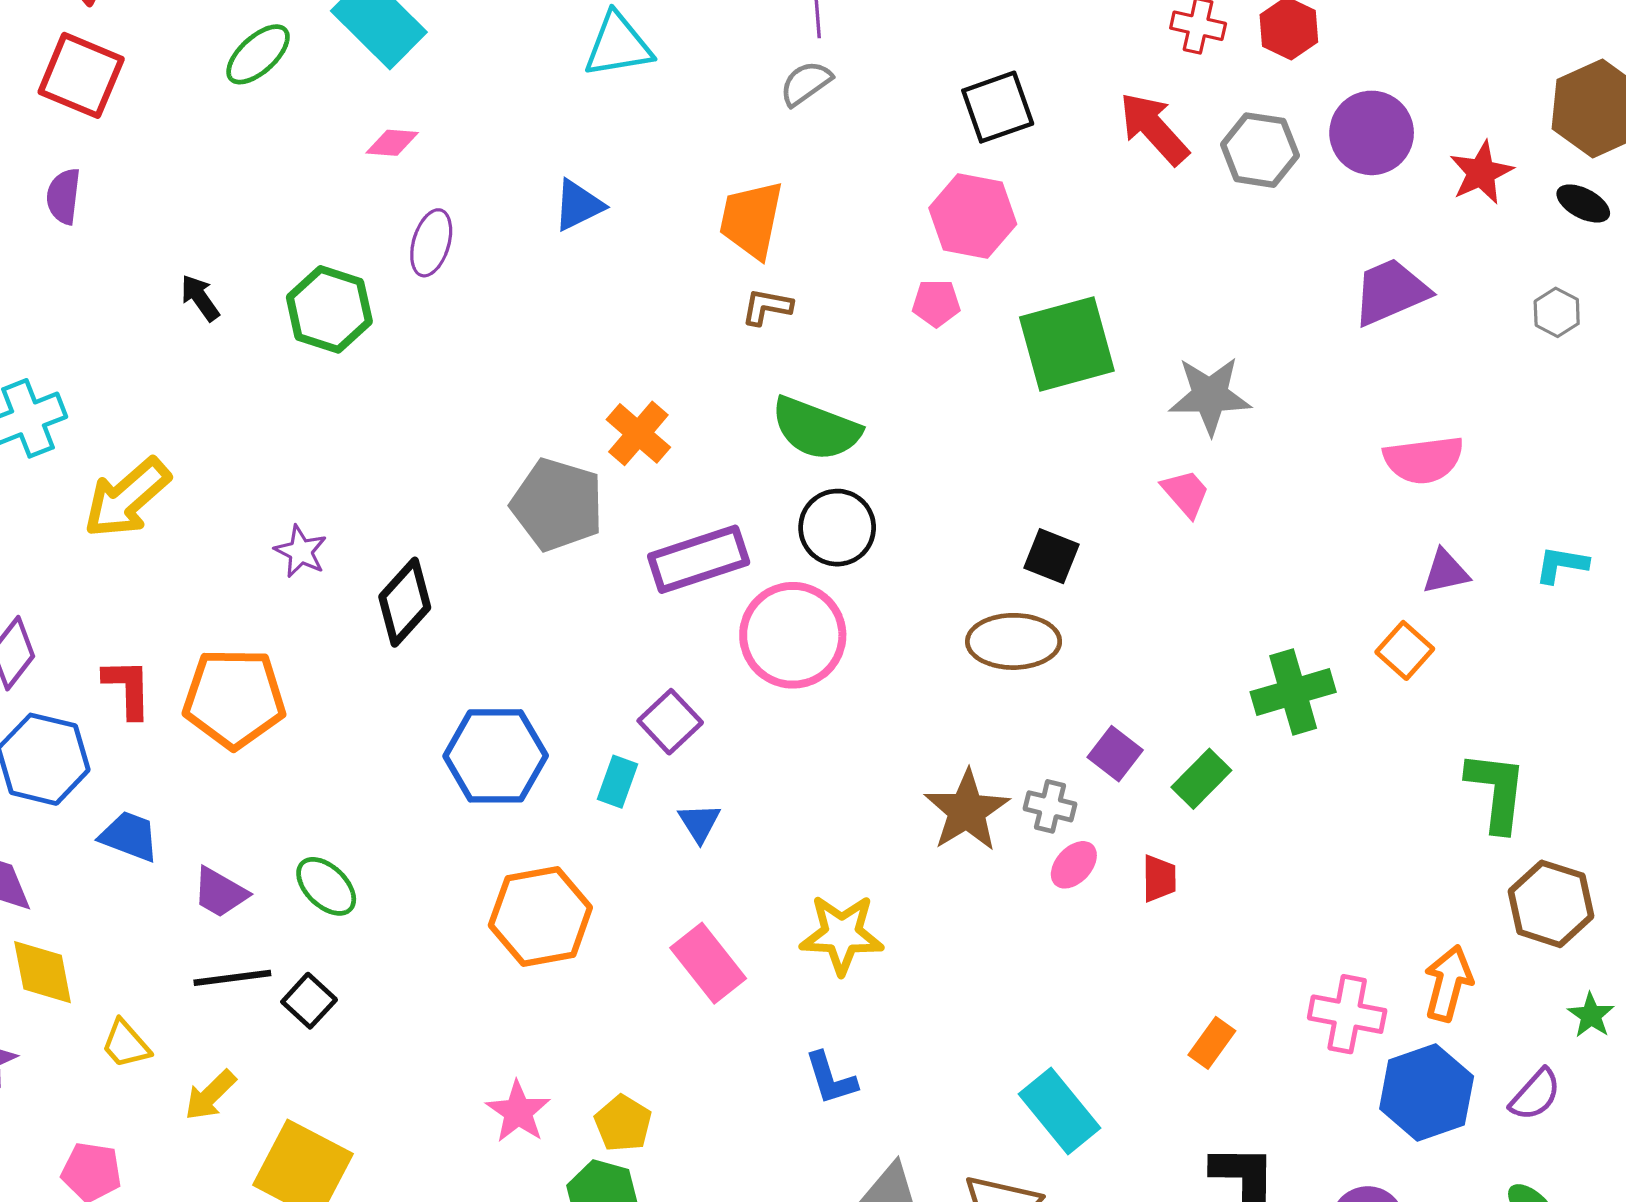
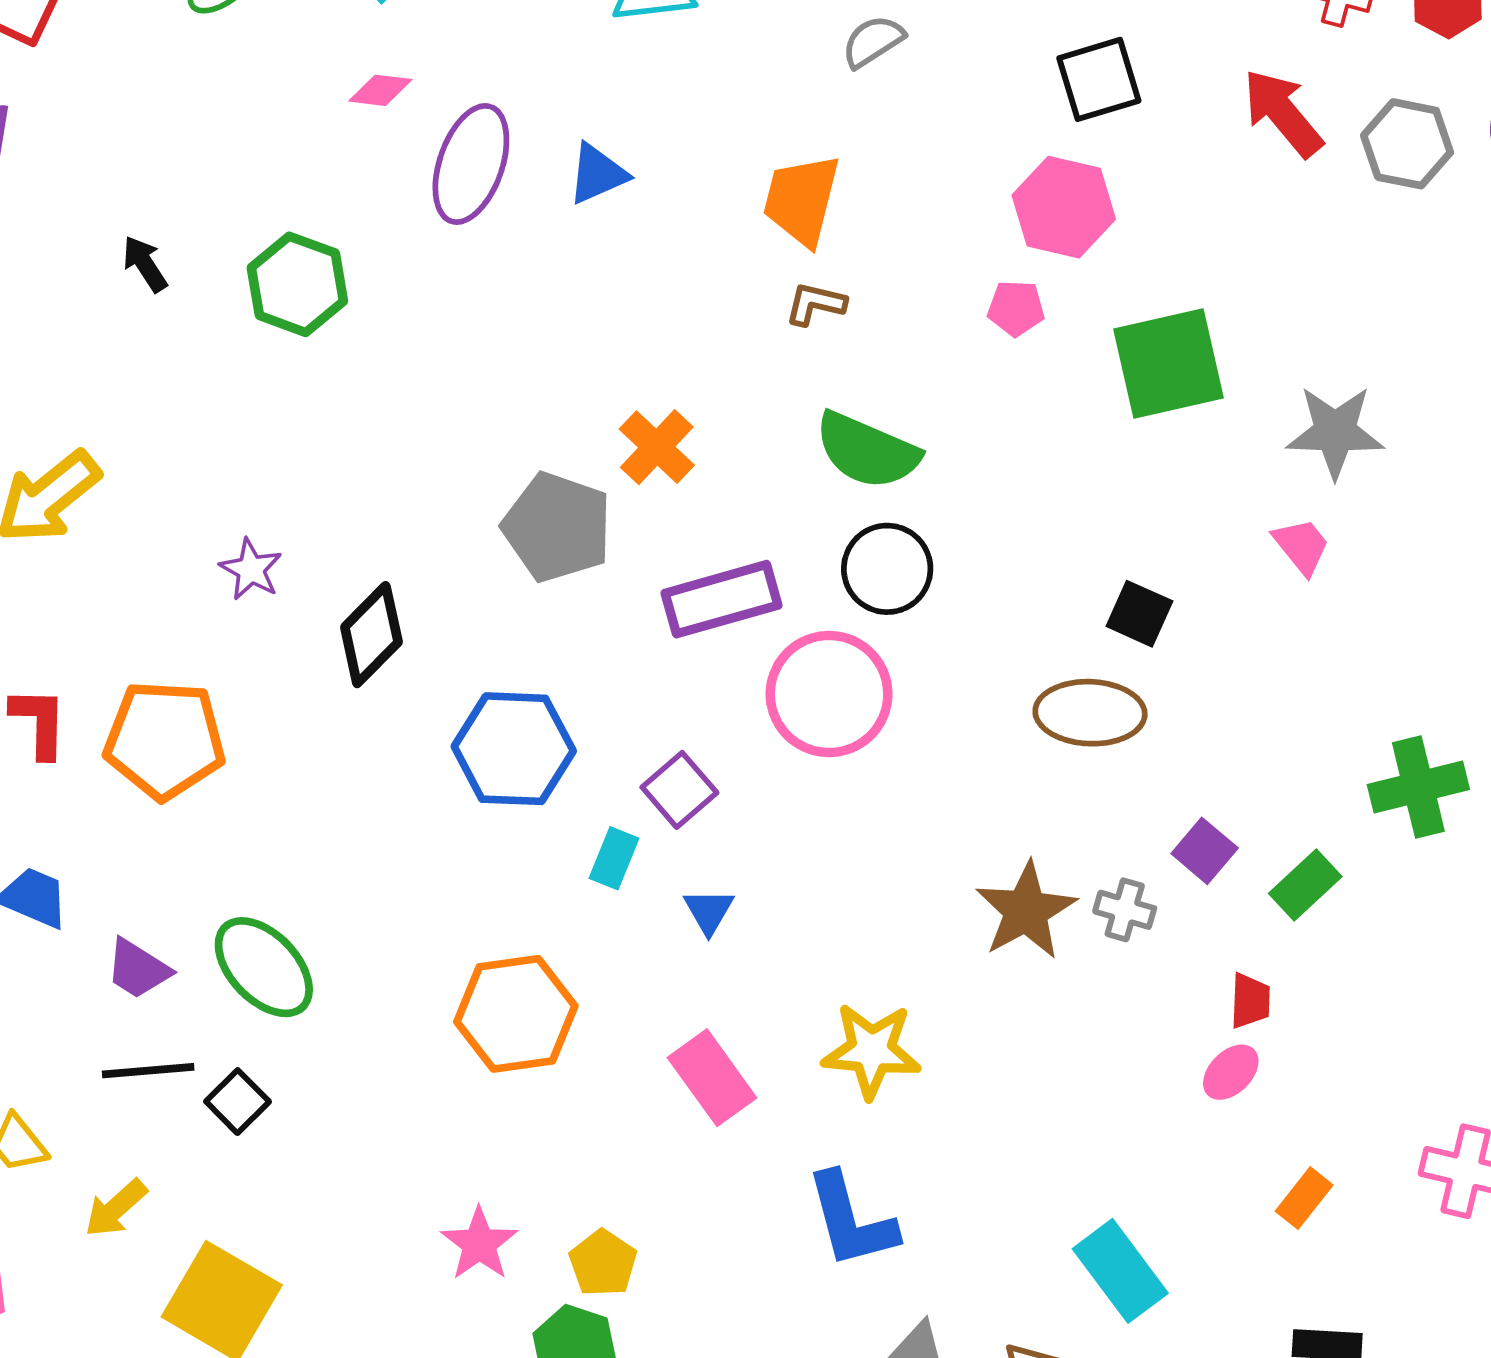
purple ellipse: (431, 243) -> (471, 164), moved, size x1.5
blue hexagon: (496, 756) -> (514, 749), moved
pink ellipse: (1074, 865) -> (1231, 1072), moved
green ellipse: (326, 886) -> (264, 967), size x1.4
blue L-shape: (831, 1078) -> (851, 1220), size x1.5

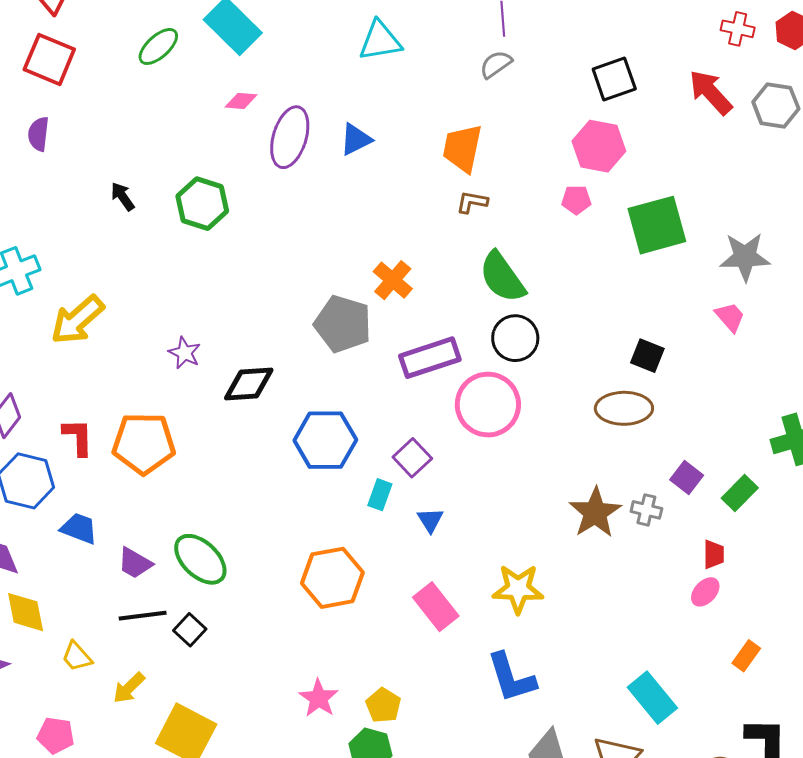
green semicircle: (867, 451) -> (502, 277), turned 34
black diamond: (371, 635) -> (249, 384), turned 44

